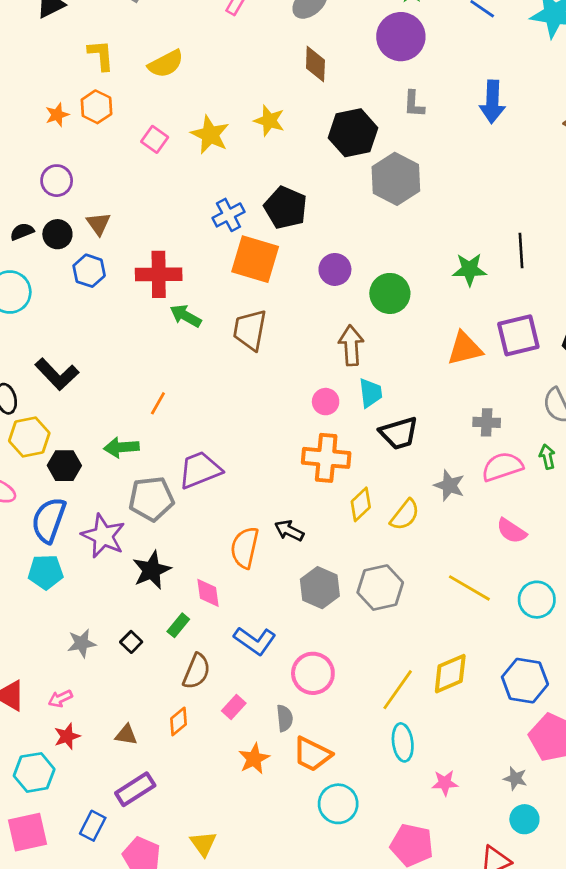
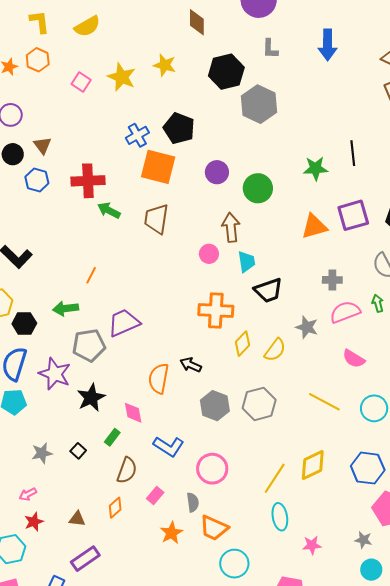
pink circle: (326, 402) -> (209, 254), moved

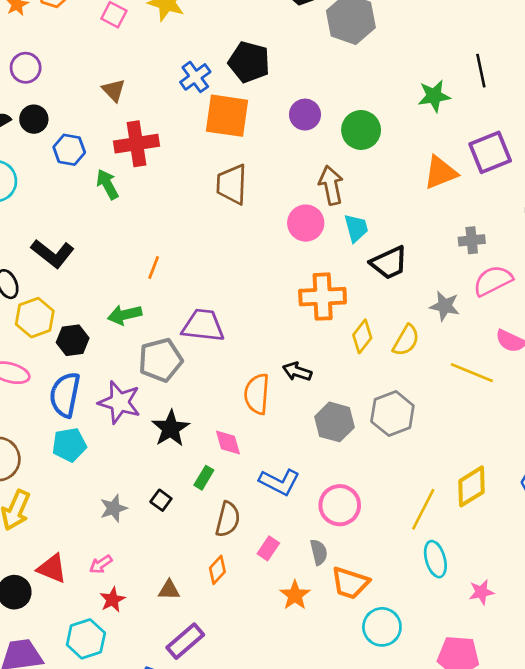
brown triangle: (42, 145) -> (114, 90), moved
green arrow: (109, 210) -> (107, 184), moved, turned 40
pink circle: (209, 254) -> (306, 223), size x1.4
purple trapezoid: (124, 323) -> (203, 326), turned 36
yellow line: (324, 402) -> (472, 373), moved

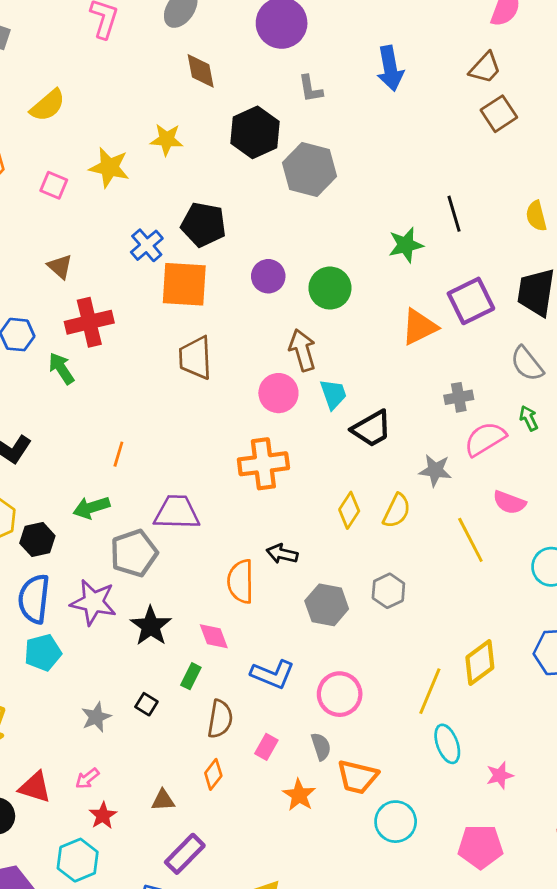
orange cross: (323, 297) -> (263, 464), moved
yellow line: (472, 373) -> (470, 540), turned 45
gray hexagon: (392, 414) -> (388, 591), size x0.7

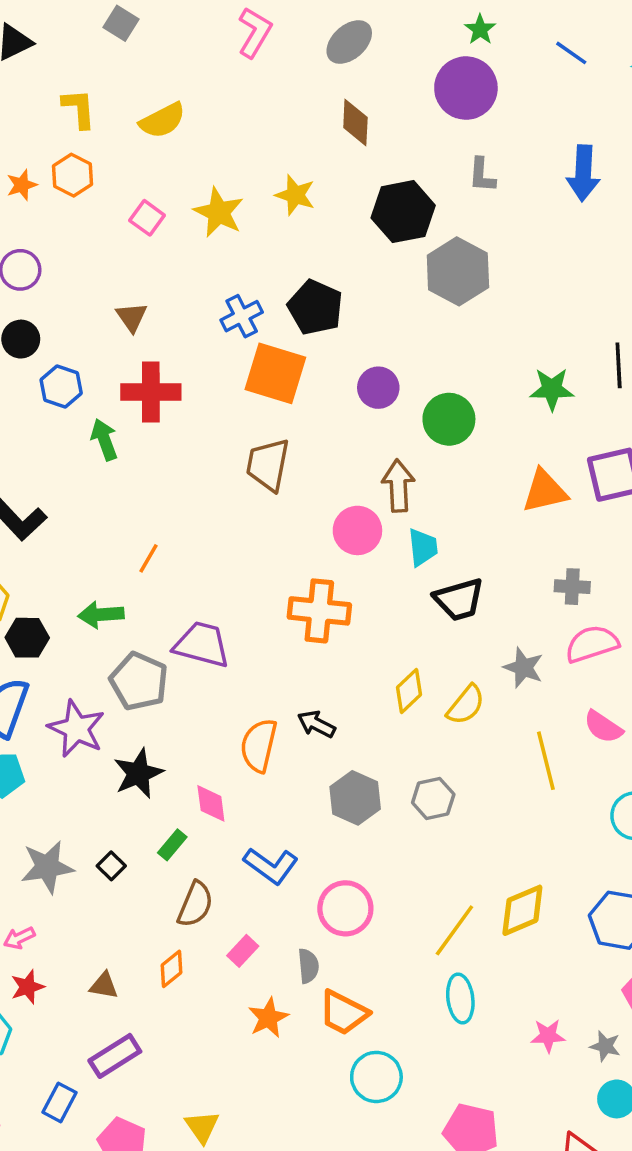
gray pentagon: (134, 553) -> (139, 681), turned 30
gray star: (96, 717) -> (47, 867), size x1.4
pink star: (500, 775) -> (548, 1036), moved

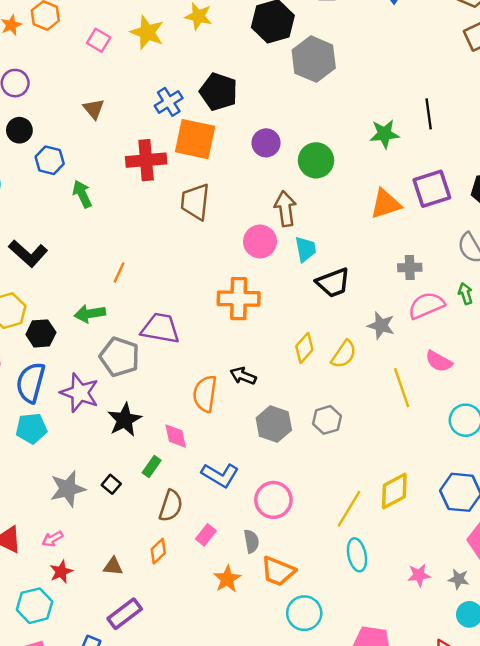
red cross: (151, 392) -> (146, 160), moved

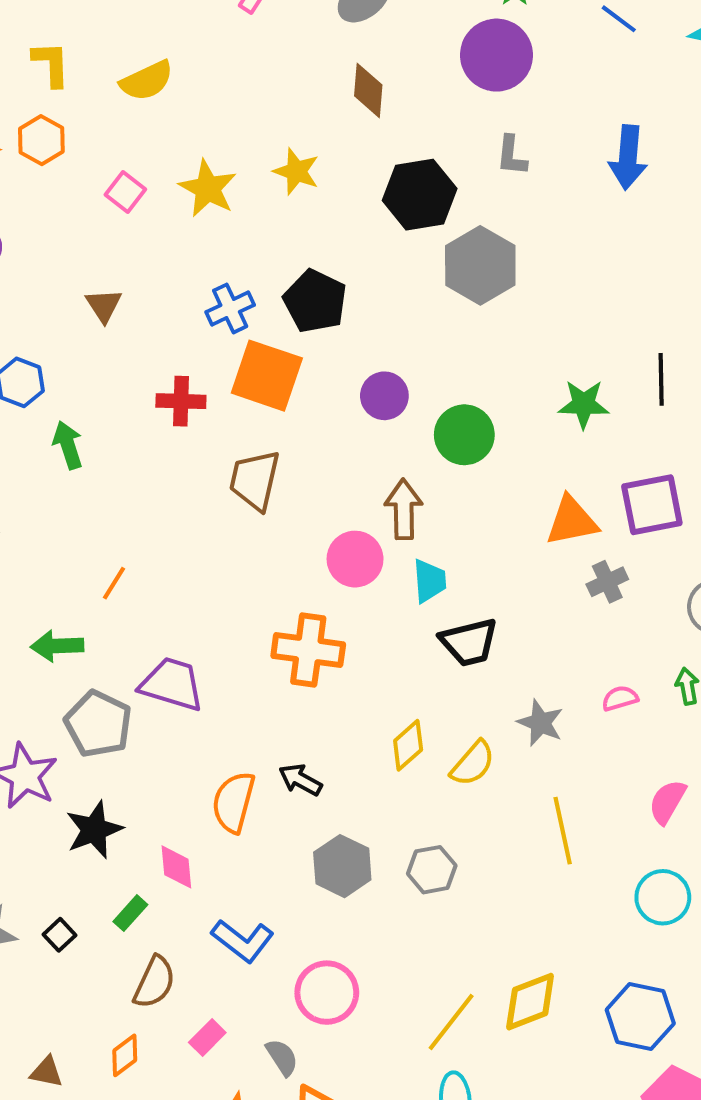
red cross: (146, 160) -> (181, 401), size x0.7
gray cross: (410, 267) -> (607, 582), moved, turned -30
pink semicircle: (426, 305) -> (620, 698), size x0.6
pink semicircle: (439, 361) -> (667, 802), moved, turned 84
gray semicircle: (251, 541) -> (282, 1057), turned -30

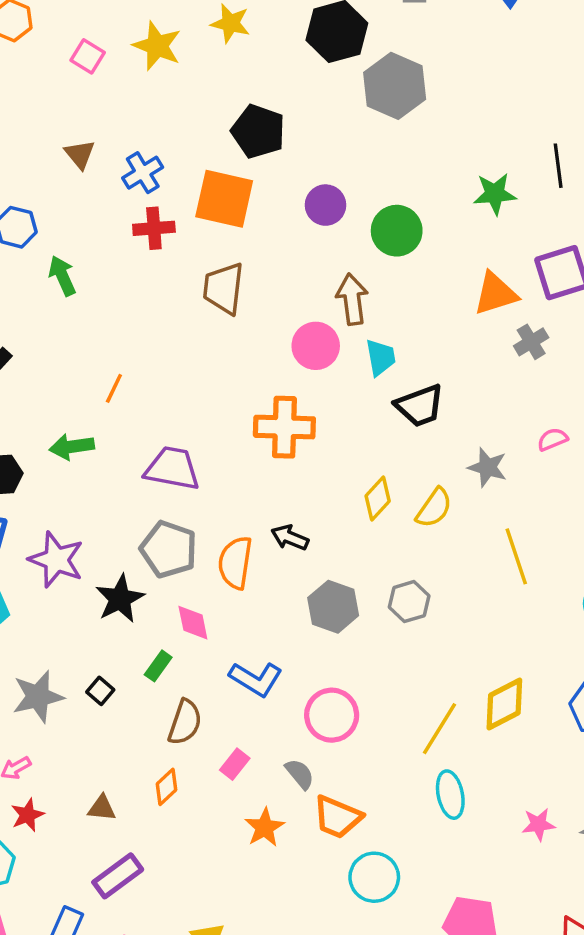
blue cross: (230, 308) -> (143, 173), moved
gray pentagon: (98, 724) -> (169, 549), moved

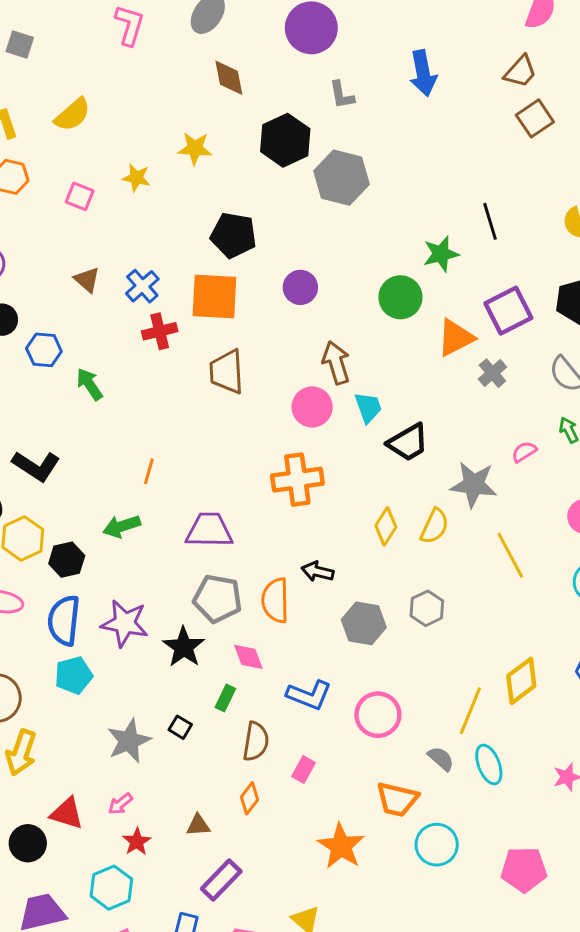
yellow star: (157, 46) -> (136, 178), size x0.7
green circle: (397, 231) -> (400, 297), moved
gray star: (488, 467) -> (474, 485), size x1.4
gray semicircle: (300, 774) -> (441, 759), moved
orange star: (265, 827) -> (341, 846), moved, size x1.4

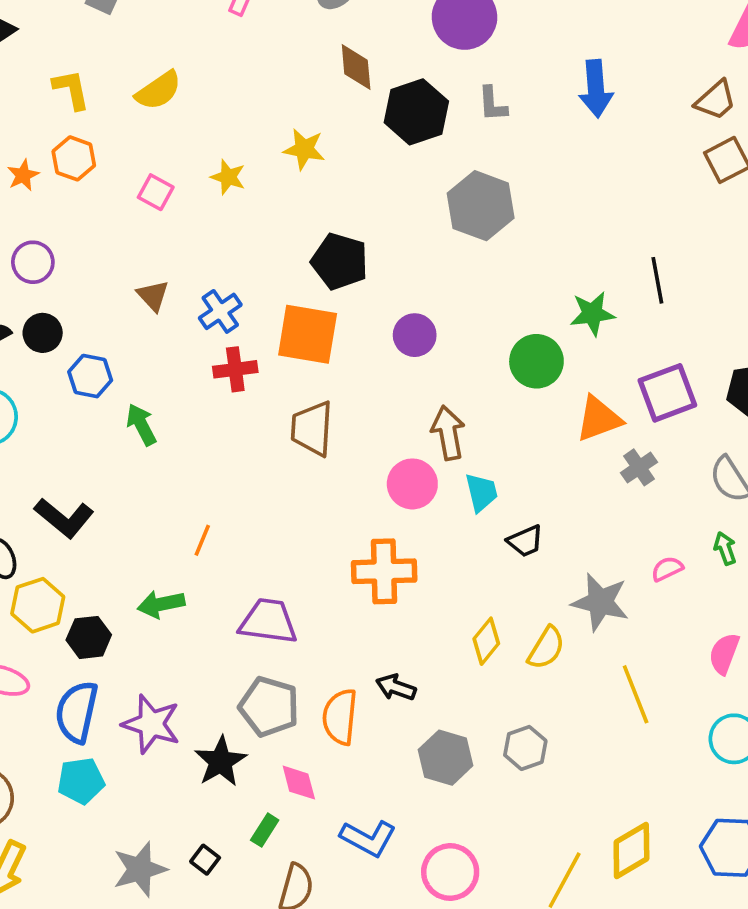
black hexagon: (285, 140) -> (416, 112), moved
black trapezoid: (408, 442) -> (525, 541), size x0.7

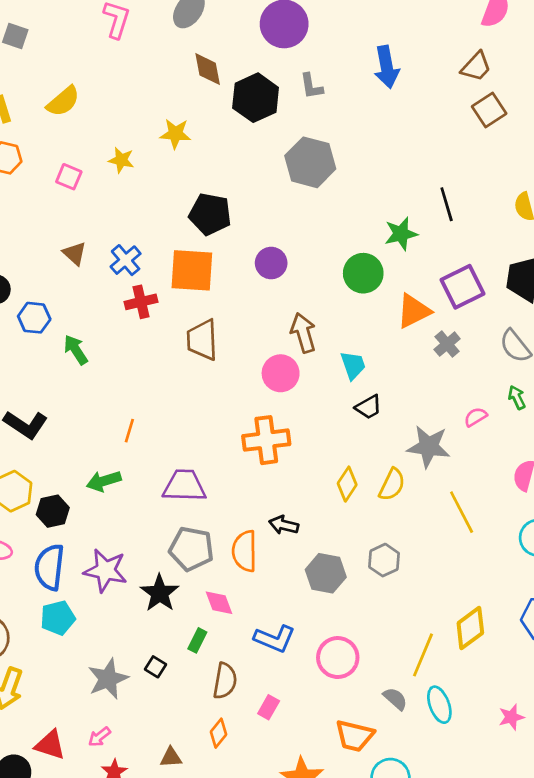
cyan trapezoid: (481, 492) -> (353, 365), moved

